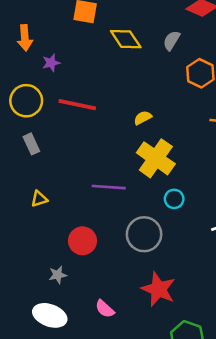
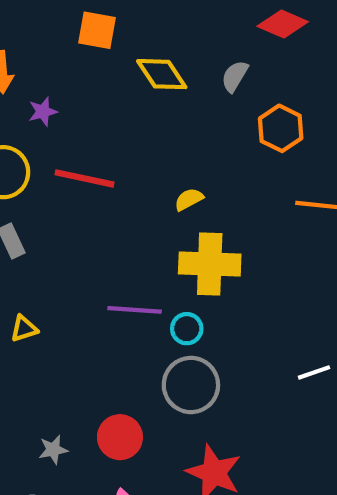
yellow cross: (156, 158) -> (210, 264), turned -33
cyan circle: (174, 199) -> (187, 329), moved
red circle: (82, 241) -> (120, 437), moved

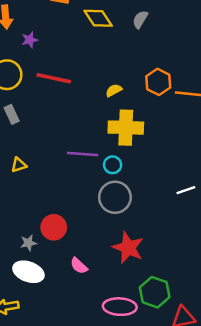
orange hexagon: (281, 128) -> (158, 82), moved
red circle: (120, 437) -> (54, 227), moved
gray star: (53, 450) -> (28, 243), moved

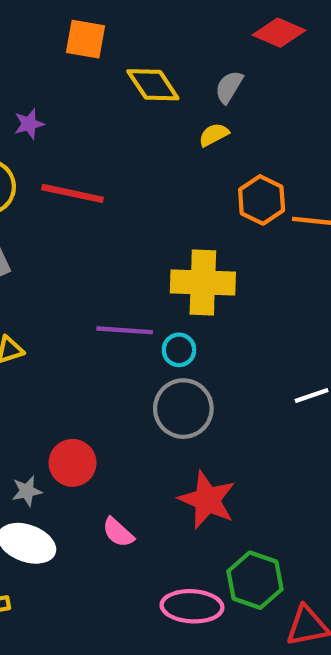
yellow semicircle: (114, 90) -> (214, 135), moved

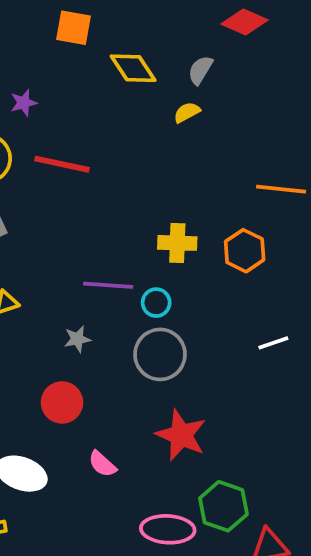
orange hexagon: (262, 200) -> (245, 251), moved
yellow cross: (203, 282) -> (177, 243), size x0.7
gray star: (27, 491) -> (77, 339), moved

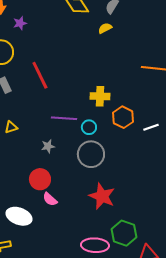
red line: (62, 164) -> (40, 75), moved, turned 52
orange hexagon: (245, 251) -> (123, 117), moved
white line: (273, 343) -> (151, 127), moved
pink semicircle: (102, 464) -> (50, 199), moved

